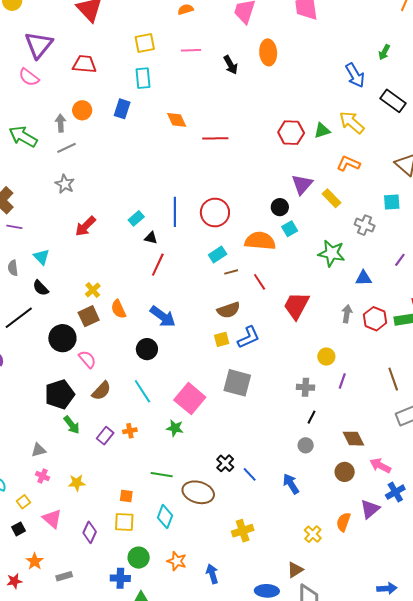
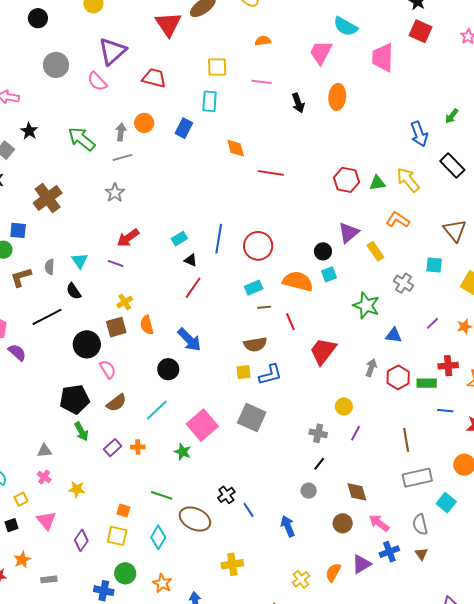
purple line: (14, 227) -> (116, 263), moved
cyan line: (142, 391) -> (157, 410), turned 70

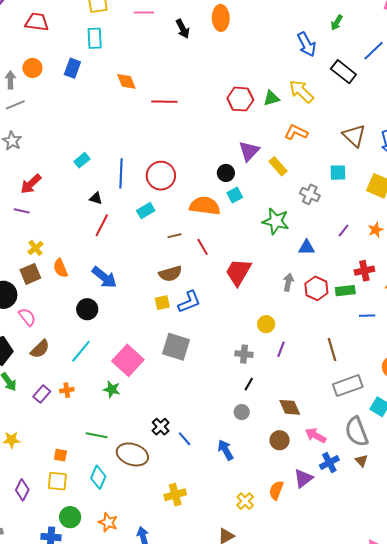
cyan rectangle: (179, 239) -> (82, 160), moved
cyan rectangle: (254, 288) -> (146, 211), moved
gray semicircle: (420, 524) -> (357, 432), size x1.4

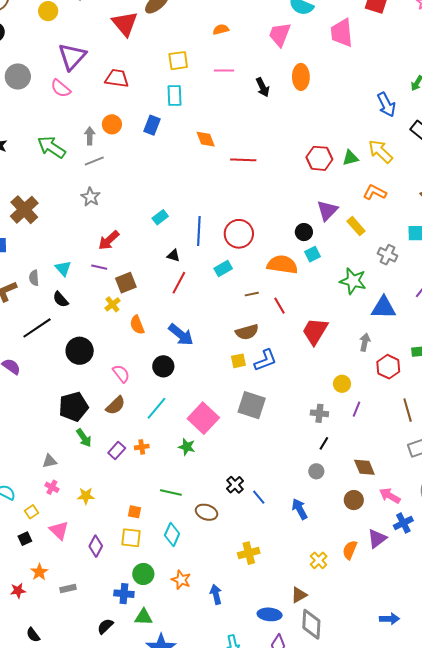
blue triangle: (307, 247) -> (383, 308), size x1.5
brown square: (30, 274) -> (126, 283), moved
red hexagon: (316, 288) -> (388, 367), moved
pink semicircle: (27, 317) -> (121, 374), moved
brown ellipse: (132, 454) -> (207, 512), size x0.7

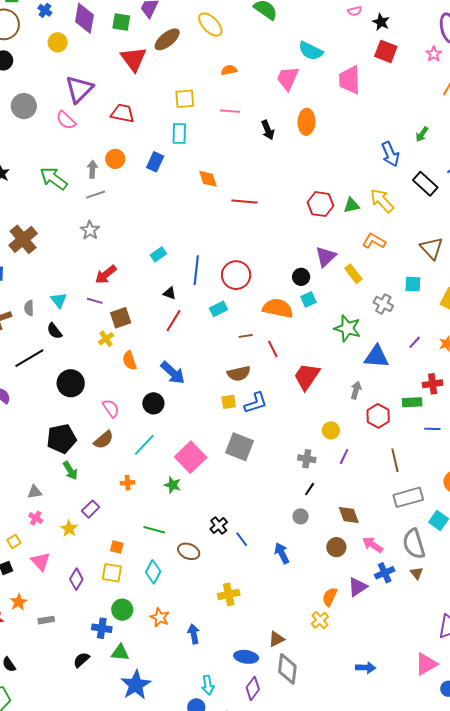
purple rectangle: (117, 450) -> (91, 509), moved
yellow star: (86, 496) -> (69, 529), turned 30
yellow cross: (319, 560) -> (320, 620), moved

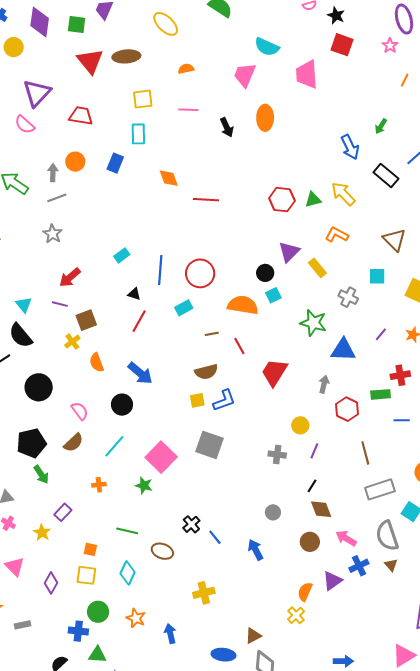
brown ellipse: (167, 39) -> (126, 56), moved, turned 36
black semicircle: (54, 331) -> (21, 336), size x1.5
black line: (310, 489) -> (312, 486), moved

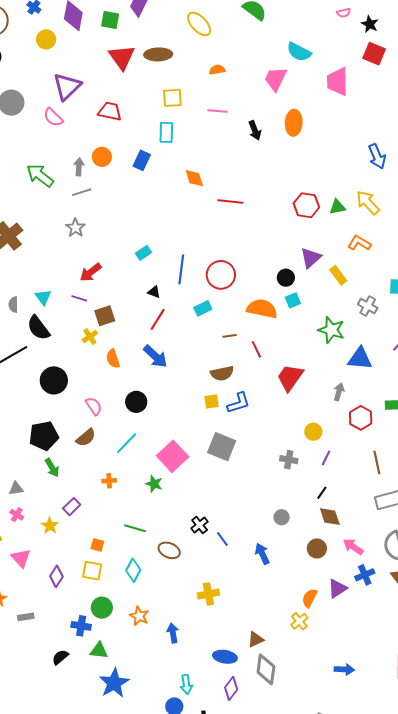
blue arrow: (140, 373) -> (155, 356), moved

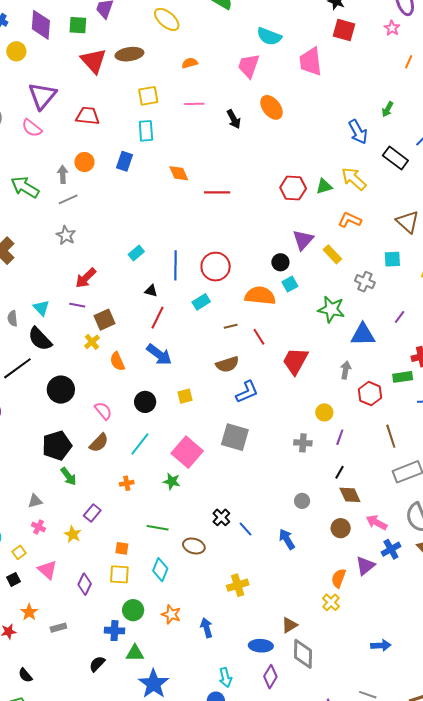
orange ellipse: (294, 123) -> (271, 107), turned -35
yellow square: (212, 402) -> (185, 396), moved

